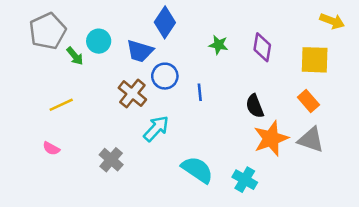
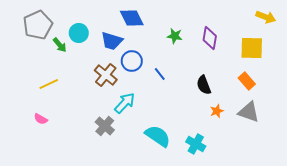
blue diamond: (165, 22) -> (132, 18), turned -60
blue line: (200, 92) -> (160, 74), turned -32
orange star: (271, 138) -> (217, 111), size x0.5
gray cross: (111, 160) -> (105, 126), moved

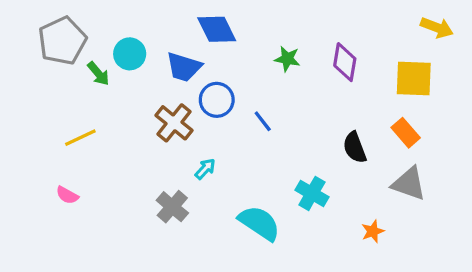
black semicircle: (204, 85) -> (355, 147), moved
cyan arrow: (125, 103) -> (205, 169), size x0.6
orange star: (217, 111) -> (373, 231), moved
cyan cross: (196, 144) -> (312, 193), moved

